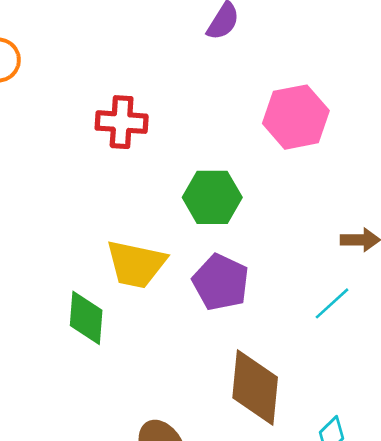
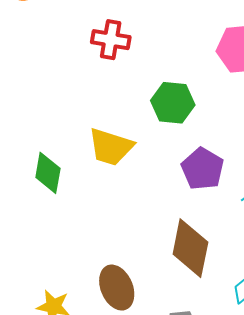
purple pentagon: (221, 282) -> (203, 169), moved
green diamond: (86, 318) -> (48, 173), moved

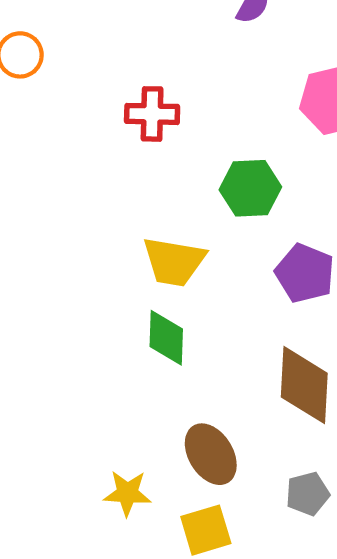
green diamond: (48, 173) -> (166, 338), moved

